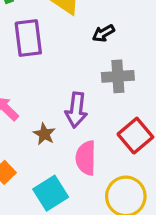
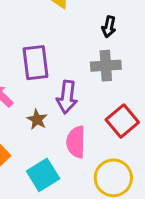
black arrow: (103, 33) -> (109, 27), moved, turned -48
purple rectangle: (28, 38) -> (36, 63), moved

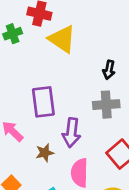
brown star: (37, 120) -> (45, 153), turned 30

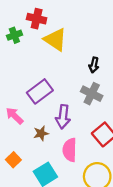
purple rectangle: (43, 102) -> (40, 91), turned 60
gray cross: (106, 105) -> (92, 94), turned 30

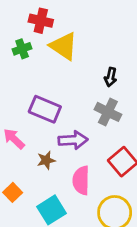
green cross: (14, 35) -> (22, 49), moved
purple rectangle: (40, 91) -> (45, 109), turned 60
purple arrow: (63, 117) -> (73, 140), turned -100

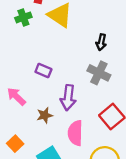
purple rectangle: (45, 109) -> (43, 71), size x0.6
purple arrow: (73, 140) -> (68, 98), turned 100

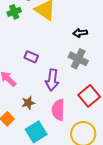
black arrow: (101, 42) -> (80, 33), turned 72
brown star: (45, 115) -> (28, 103), moved

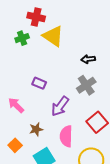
gray cross: (78, 59) -> (86, 85), turned 30
purple arrow: (52, 80) -> (60, 106), turned 30

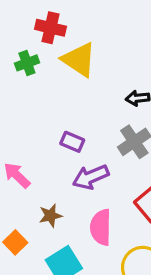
purple rectangle: (39, 83) -> (72, 142), moved
purple arrow: (60, 106) -> (91, 177), turned 30

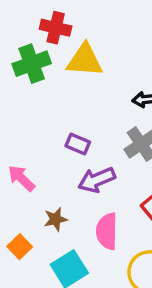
yellow triangle: (79, 60) -> (85, 60), turned -30
green cross: (27, 63) -> (32, 64), size x1.5

